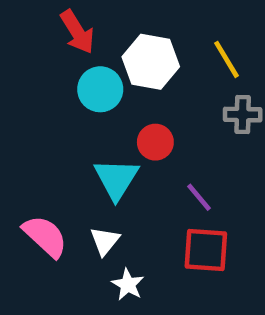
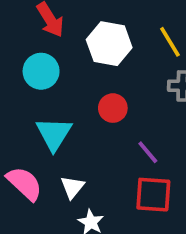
cyan circle: (100, 89) -> (41, 71), moved
cyan triangle: (116, 179) -> (54, 134), moved

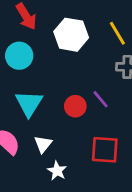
red circle: (113, 108) -> (75, 106), moved
purple line: (148, 152) -> (101, 99), moved

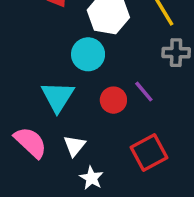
cyan circle: (19, 56) -> (88, 54), moved
red square: (105, 150) -> (149, 153), turned -32

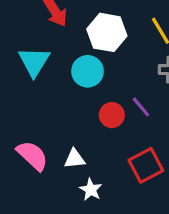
cyan triangle: (58, 97) -> (34, 62), moved
white triangle: (75, 146) -> (75, 159), turned 45

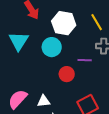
purple line: (141, 107) -> (85, 60), moved, turned -48
pink semicircle: (32, 156) -> (18, 99), turned -90

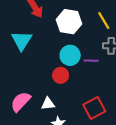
cyan circle: (52, 47) -> (70, 55), moved
red circle: (67, 74) -> (61, 75), moved

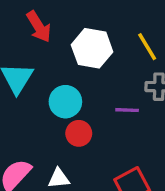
cyan circle: (70, 55) -> (65, 102), moved

